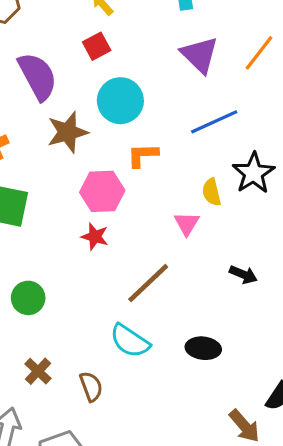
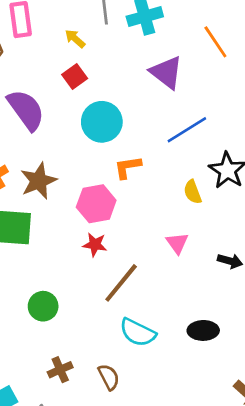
orange line: (259, 53) -> (215, 42), moved, turned -64
brown star: (68, 132) -> (39, 181), moved
pink triangle: (187, 223) -> (177, 243), moved
brown line: (148, 283) -> (121, 283), moved
brown cross: (38, 371) -> (60, 370), turned 30

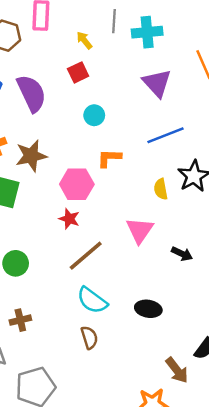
cyan circle: (102, 122) -> (94, 115), size x0.6
pink triangle: (177, 243) -> (140, 230), size x1.4
brown semicircle: (109, 377) -> (89, 337), moved

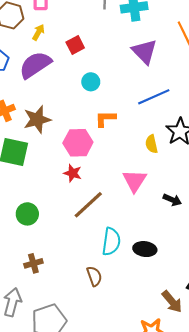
yellow arrow: (84, 40) -> (38, 32), moved, turned 70
purple semicircle: (31, 93) -> (35, 65), turned -96
cyan semicircle: (92, 300) -> (111, 242), moved, turned -116

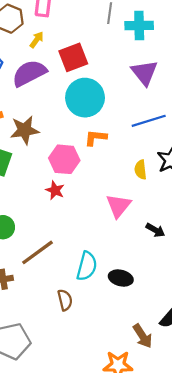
red square: (75, 45) -> (73, 57), size x1.5
cyan circle: (91, 82) -> (85, 98), size x2.0
brown line: (88, 205) -> (37, 252), moved

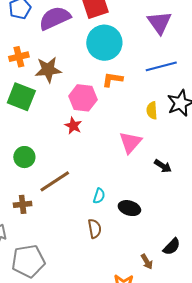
cyan semicircle: (87, 266) -> (99, 196), size x0.6
brown semicircle: (65, 300) -> (95, 229), moved
brown arrow: (143, 336) -> (147, 262), size x0.7

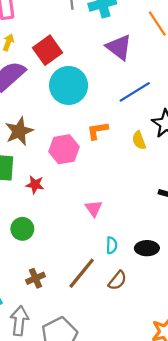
orange L-shape: (112, 79) -> (97, 131), moved
red star: (73, 126) -> (35, 185), moved
pink triangle: (130, 142) -> (94, 208), moved, size x0.7
brown line: (55, 181) -> (82, 273), moved
brown semicircle: (95, 229) -> (117, 280), turned 66

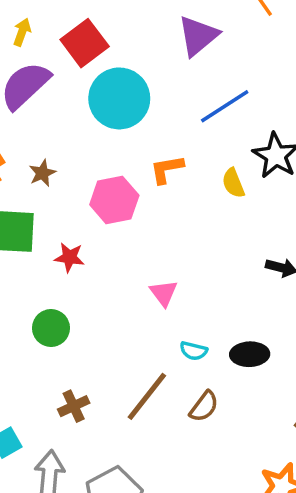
purple triangle: (119, 47) -> (198, 36), turned 44
brown star: (19, 131) -> (42, 173), size x0.6
cyan semicircle: (112, 245) -> (194, 351), turned 105

